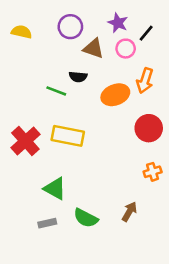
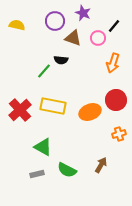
purple star: (118, 23) -> (83, 13), moved
green line: (56, 91) -> (44, 71), turned -70
orange ellipse: (115, 95) -> (90, 112), moved

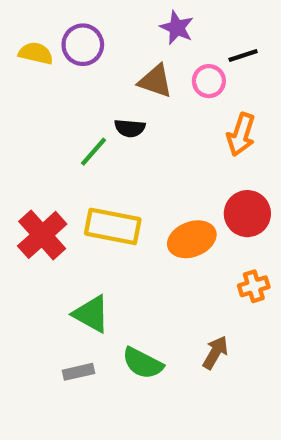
purple circle: (55, 21) -> (83, 45), moved
black line: (114, 26) -> (243, 55), turned 32

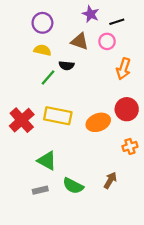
yellow semicircle: (36, 53) -> (42, 50), moved
black line: (243, 55) -> (117, 22), moved

